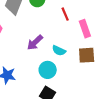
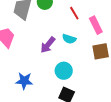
cyan semicircle: (59, 51) -> (69, 39), moved

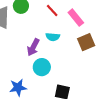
cyan circle: (64, 71) -> (42, 67), moved

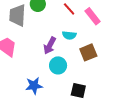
brown square: (86, 42) -> (88, 52), moved

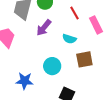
purple arrow: (50, 46) -> (44, 28), moved

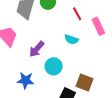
purple arrow: (44, 28) -> (37, 49), moved
brown square: (84, 59) -> (85, 82), moved, turned 30

